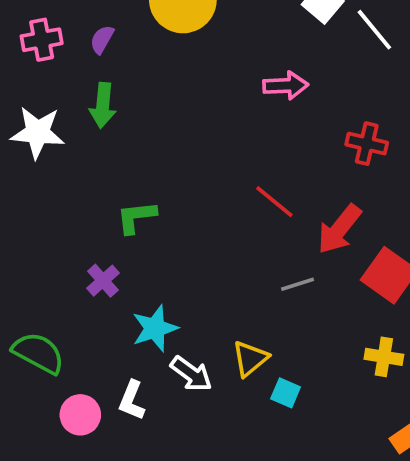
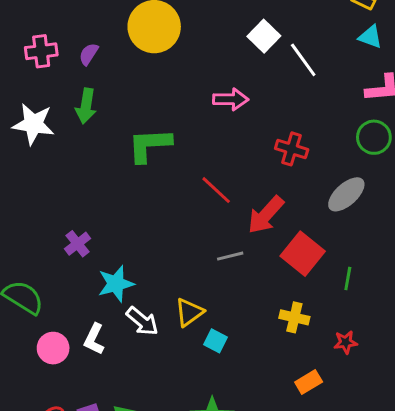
green L-shape: (136, 217) -> (149, 145), moved, size x1.4

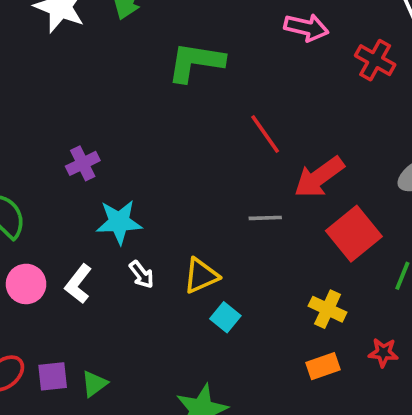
red cross: (292, 149) -> (375, 60), moved
white arrow: (142, 321) -> (141, 274), size x0.7
orange rectangle: (309, 382) -> (323, 366), moved

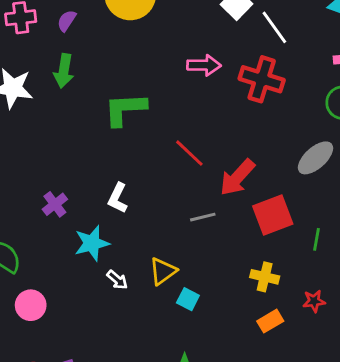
red cross: (375, 60) -> (262, 79), size x1.4
red square: (354, 234) -> (273, 215), turned 30
white L-shape: (78, 284) -> (118, 198), moved

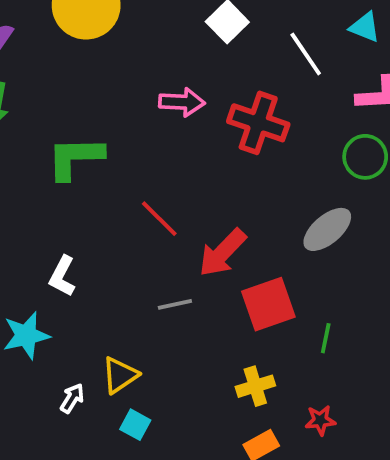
white line: (274, 27) -> (306, 54), moved
yellow cross: (265, 277) -> (255, 386), turned -32
white arrow: (117, 280) -> (72, 398), moved, turned -100
cyan square: (188, 299) -> (135, 425), moved

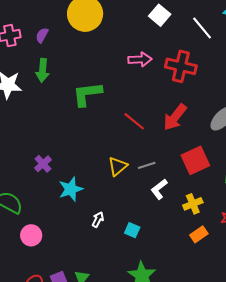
red arrow: (222, 253) -> (175, 117), moved
white L-shape: (62, 276) -> (159, 189), moved, turned 30
yellow triangle: (120, 375) -> (118, 166), moved

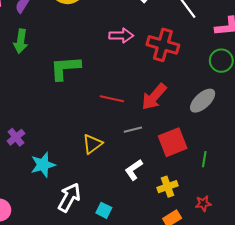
red line: (134, 121) -> (112, 99), turned -30
gray line: (147, 165) -> (133, 130), moved
white arrow: (98, 220) -> (69, 197), size x1.8

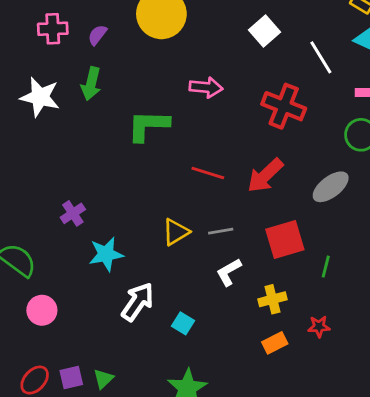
pink arrow: (121, 35) -> (206, 87), moved
gray line: (133, 130) -> (221, 231), moved

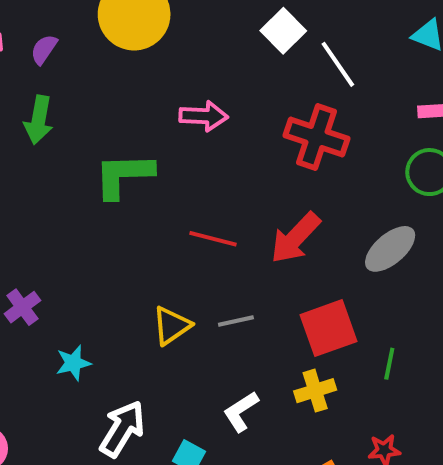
white line: (321, 57) -> (338, 64), moved
cyan star: (106, 254) -> (73, 363), size x0.7
white L-shape: (229, 272) -> (241, 412), moved
yellow cross: (272, 299) -> (315, 391), moved

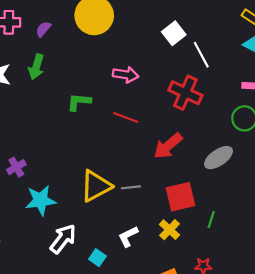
green L-shape: (124, 175) -> (79, 102), size x0.7
red line: (213, 239) -> (126, 118), moved
yellow triangle: (172, 326) -> (96, 186), size x1.5
cyan star: (73, 363) -> (41, 200), size x1.6
yellow cross: (315, 391) -> (170, 230), turned -35

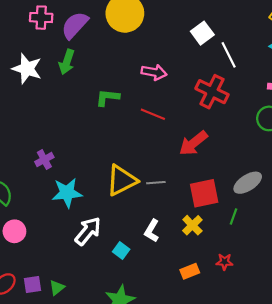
purple semicircle: (43, 29) -> (75, 25), size x1.8
gray ellipse: (218, 158) -> (248, 183), moved
white L-shape: (128, 237) -> (152, 231), turned -35

